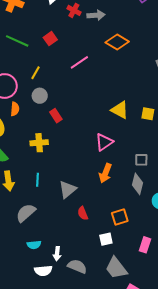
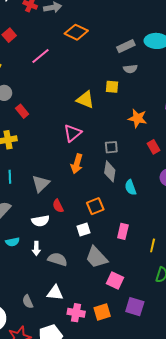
yellow square: (148, 114) -> (112, 87), moved
white semicircle: (43, 271) -> (40, 221), moved

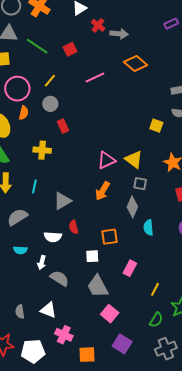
yellow triangle: (85, 100) -> (134, 159), moved
orange square: (102, 312) -> (87, 355), moved

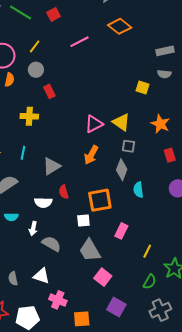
orange square: (110, 237) -> (100, 200), size x1.4

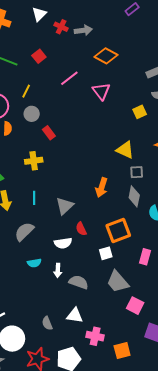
yellow square: (143, 87) -> (140, 112), turned -32
pink triangle: (94, 124) -> (101, 91), moved, turned -30

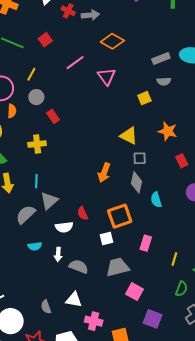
gray triangle: (65, 206) -> (49, 201), moved
gray trapezoid: (118, 282) -> (118, 267), turned 115

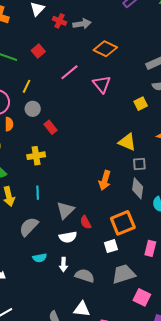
gray triangle: (49, 201) -> (65, 210), moved

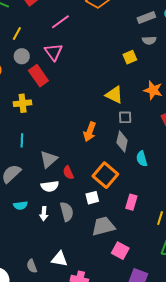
pink triangle: (102, 84) -> (54, 52), moved
red rectangle: (50, 127) -> (38, 76), size x1.5
orange square: (123, 223) -> (105, 175), turned -30
gray semicircle: (85, 276) -> (67, 212), moved, turned 54

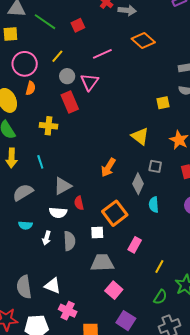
gray circle: (22, 56) -> (67, 76), moved
gray square: (125, 117) -> (155, 166), moved
cyan line: (22, 140) -> (40, 162), turned -32
gray semicircle: (32, 266) -> (24, 287), size x1.6

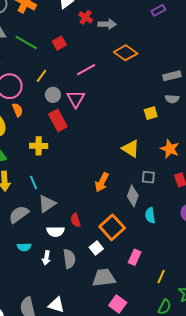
orange semicircle: (31, 88) -> (18, 110), turned -32
gray triangle: (63, 186) -> (47, 204), moved
white square: (97, 232) -> (96, 248), turned -32

